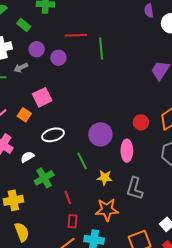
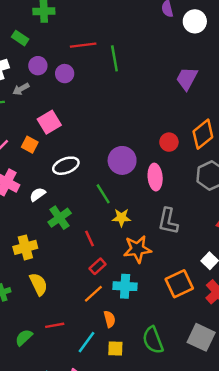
yellow star: (105, 178) -> (121, 218), moved
red rectangle: (72, 221) -> (98, 266), turned 48

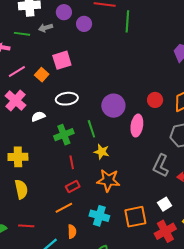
green cross: (60, 218) -> (64, 135), moved
gray L-shape: (168, 221) -> (161, 166), moved
cyan cross: (125, 286) -> (99, 216), moved

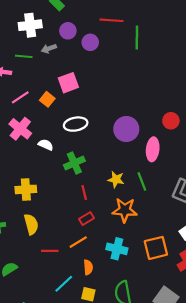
white semicircle: (38, 116) -> (46, 145), turned 48
green line: (91, 129) -> (142, 181), moved
red line: (26, 226) -> (50, 251), moved

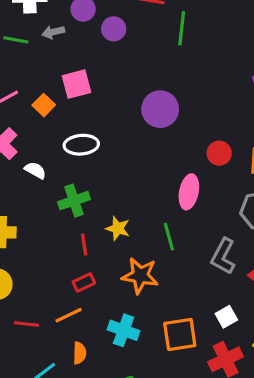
purple circle: (126, 129) -> (160, 109), moved
yellow star: (116, 179) -> (118, 228), moved

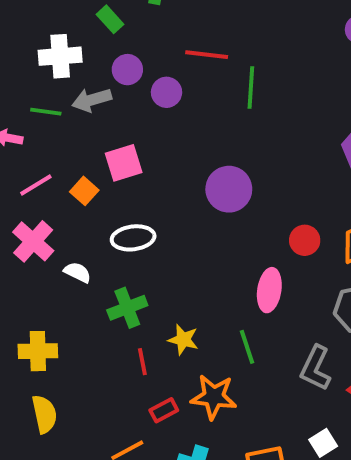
gray arrow: (53, 32) -> (92, 100), size x1.4
red rectangle: (84, 282) -> (164, 410), moved

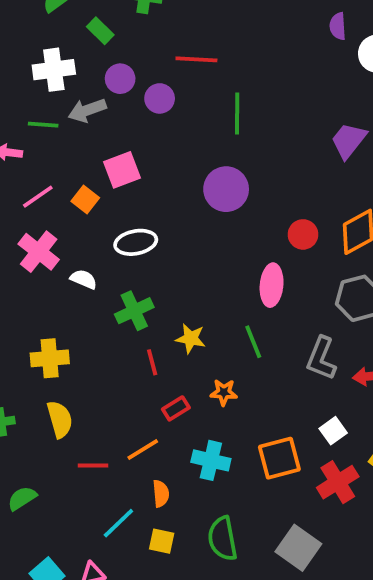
green line: (251, 88) -> (237, 113), moved
orange star: (214, 397) -> (224, 392), size x0.6

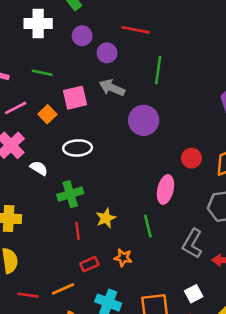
gray arrow: (87, 110) -> (112, 88), moved, turned 35
green line: (43, 125) -> (42, 73), moved
yellow star: (191, 338) -> (106, 218), turned 30

